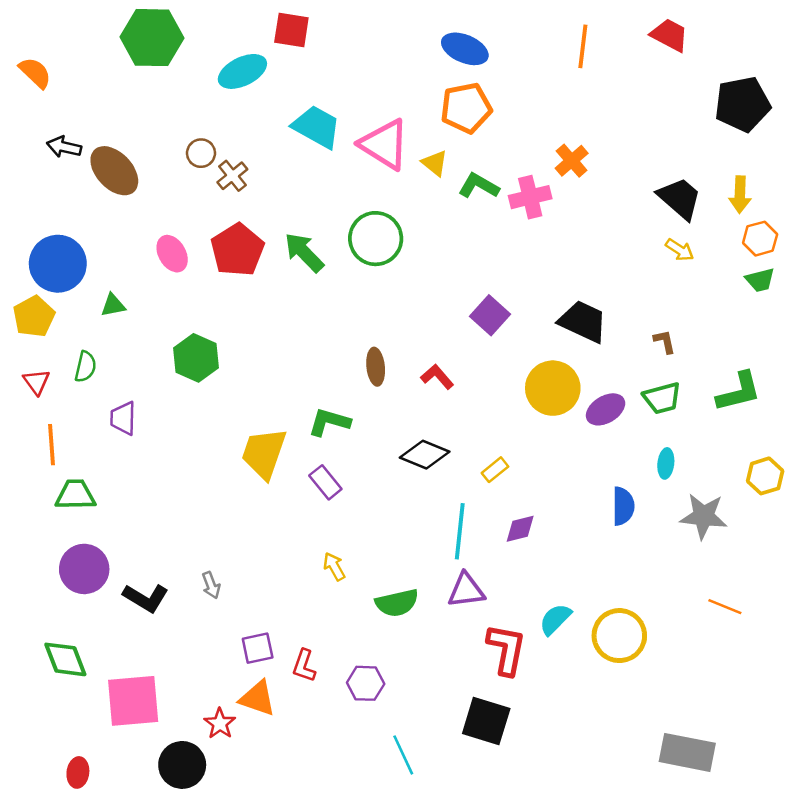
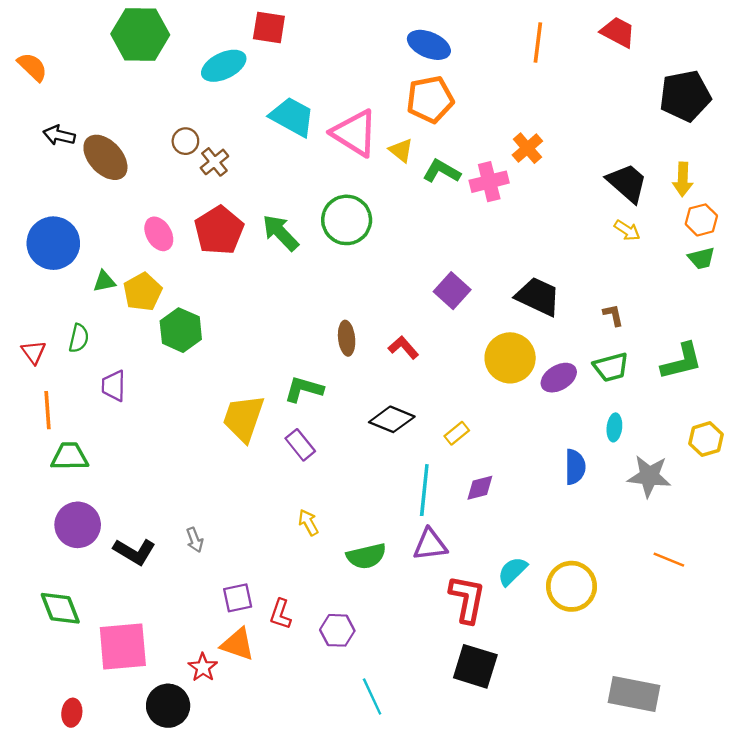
yellow pentagon: (34, 316) -> (143, 292), moved
black square: (486, 721) -> (475, 666), moved

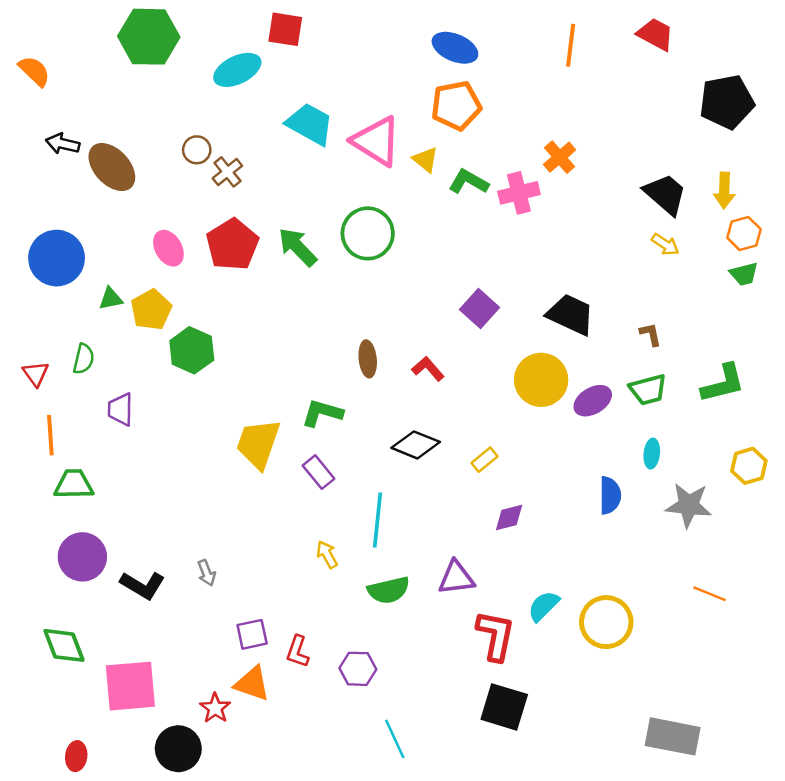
cyan line: (424, 490) -> (378, 520), moved

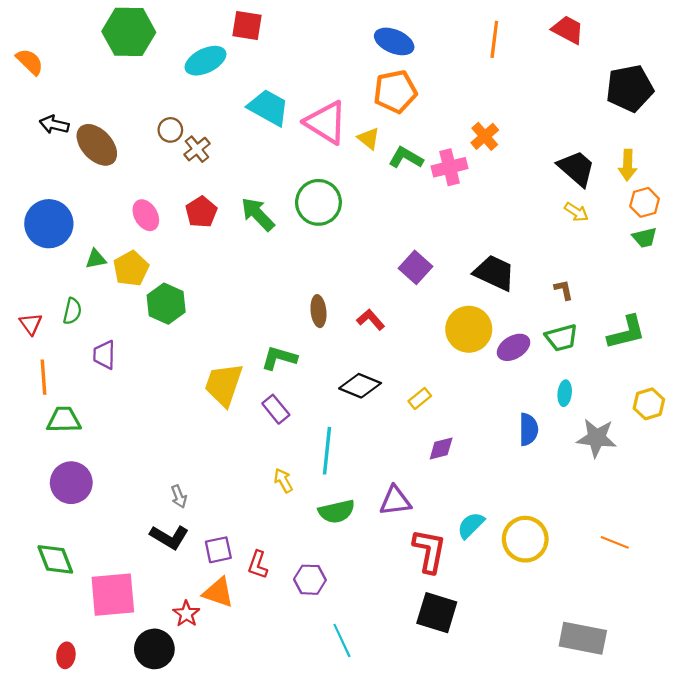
red pentagon: (232, 245) -> (201, 212), size x0.7
black L-shape: (143, 585) -> (169, 537), moved
orange line: (710, 594) -> (615, 542), moved

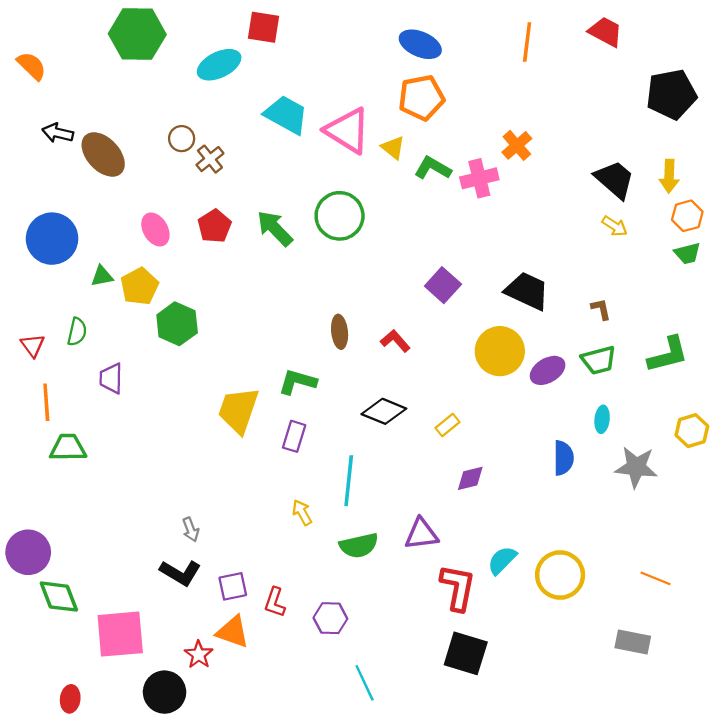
purple rectangle: (276, 409) -> (294, 436), turned 56
purple circle: (71, 483) -> (28, 552), moved
gray rectangle: (583, 638) -> (633, 642), moved, size x0.7

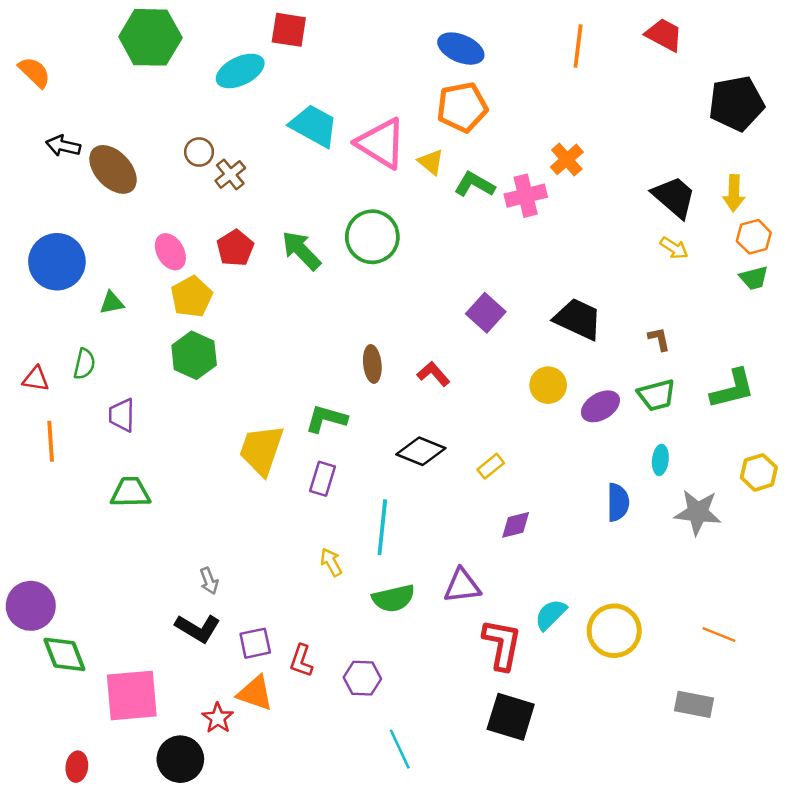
yellow pentagon: (140, 286) -> (192, 297), moved
red triangle: (33, 345) -> (36, 379), turned -45
yellow circle: (500, 351) -> (548, 385), size x0.7
green trapezoid: (68, 448) -> (130, 492), moved

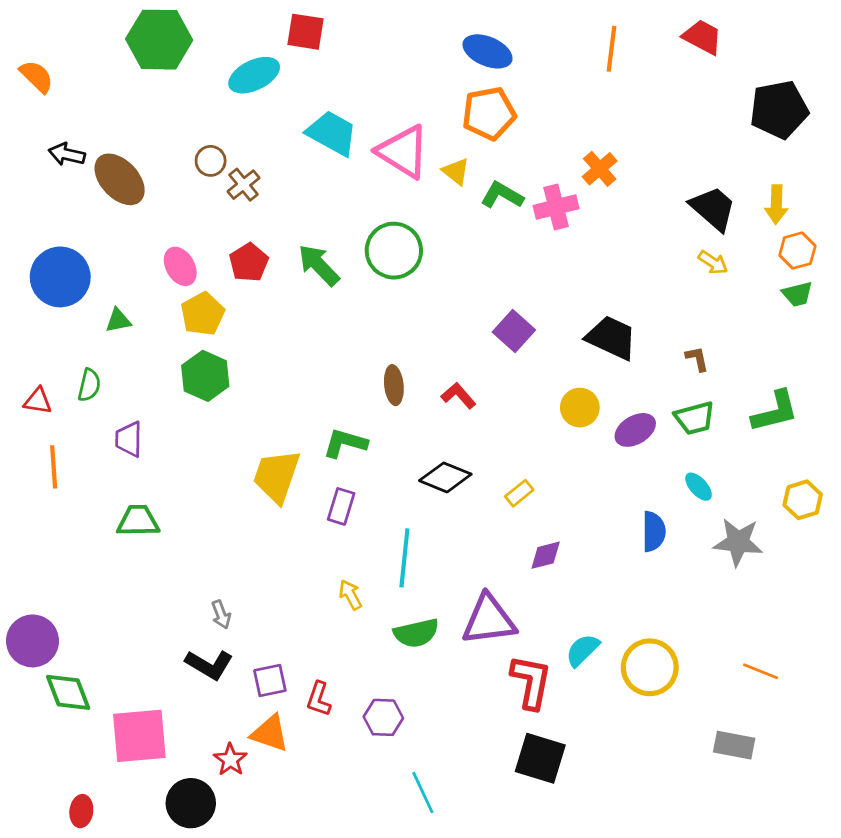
cyan ellipse: (660, 460) -> (699, 487), turned -48
purple triangle: (462, 586) -> (489, 620), size x1.4

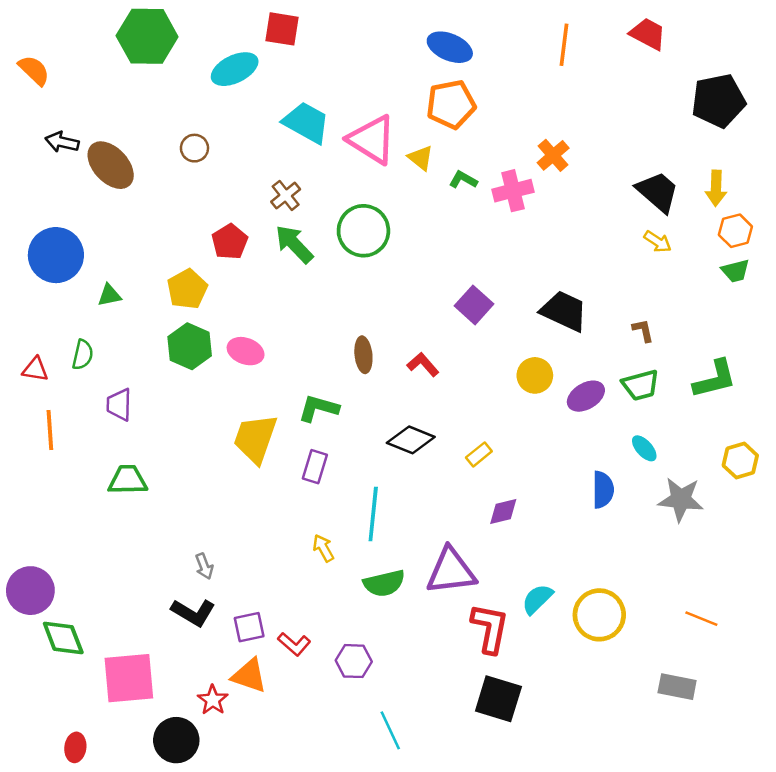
brown cross: (244, 185) -> (286, 196), moved
green L-shape: (502, 195) -> (463, 180), size x0.7
pink ellipse: (180, 266) -> (246, 351), moved, turned -40
red L-shape: (319, 699) -> (294, 644), turned -68

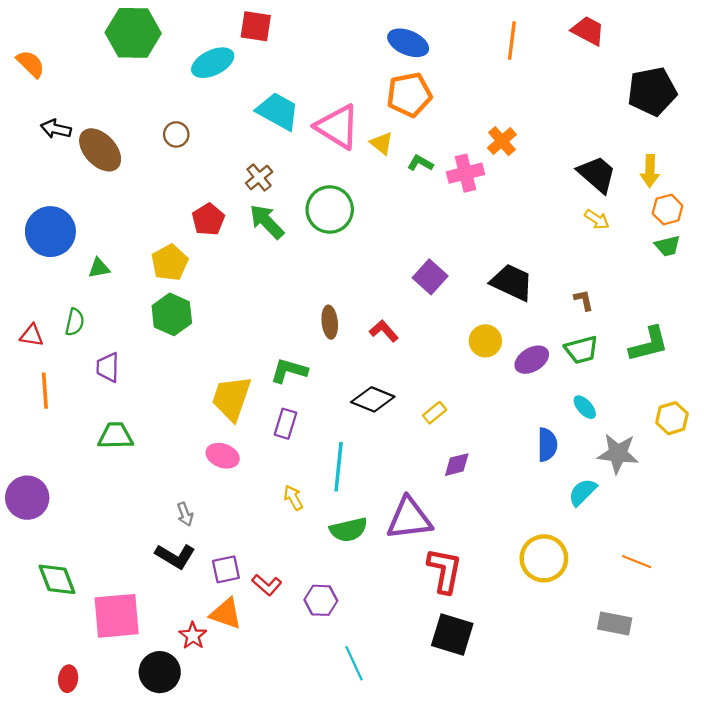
pink ellipse: (246, 351) -> (223, 456), moved
purple circle: (30, 591) -> (27, 498), moved
cyan semicircle: (537, 599) -> (583, 492), moved

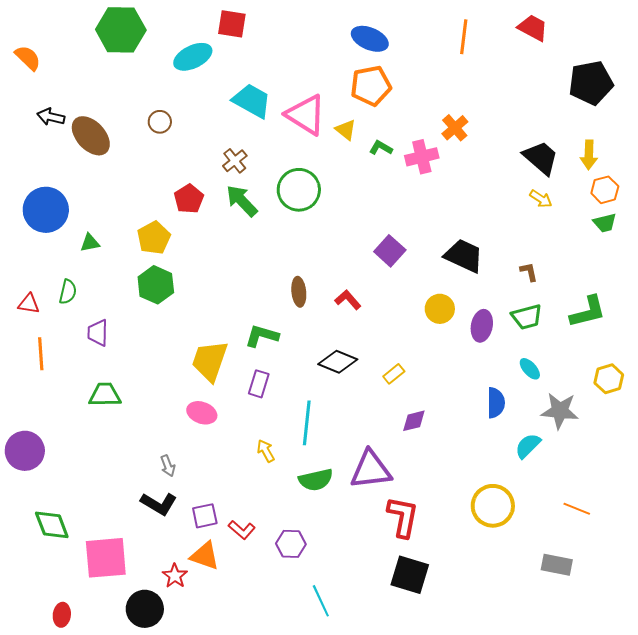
purple ellipse: (532, 360) -> (482, 326), turned -48

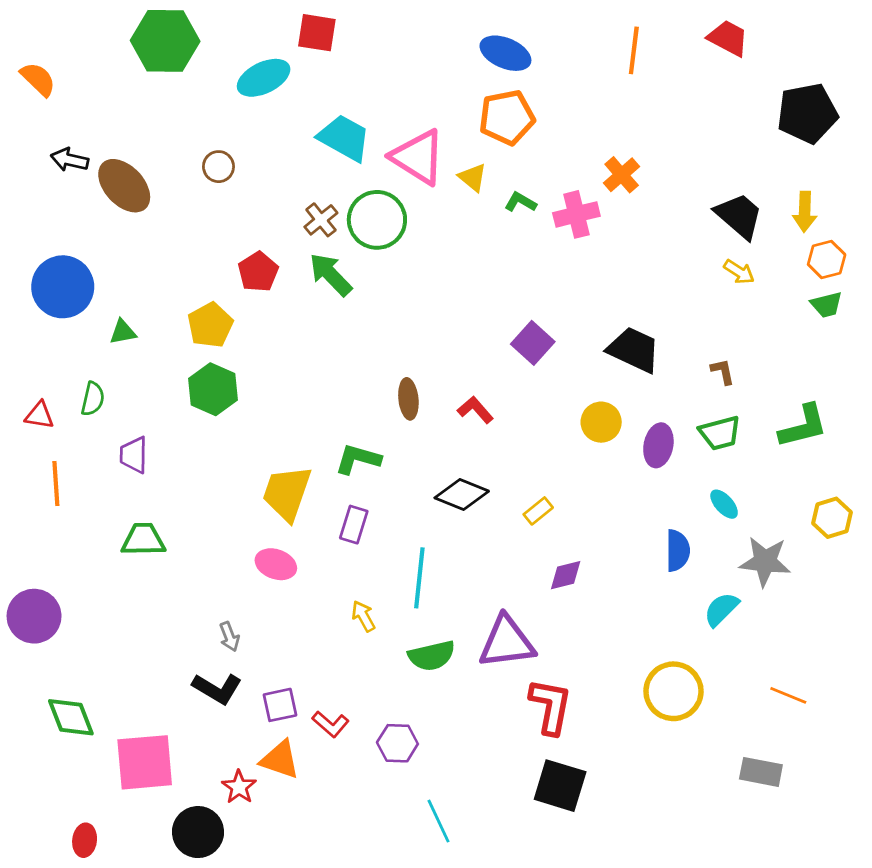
green circle: (299, 190) -> (377, 220), moved

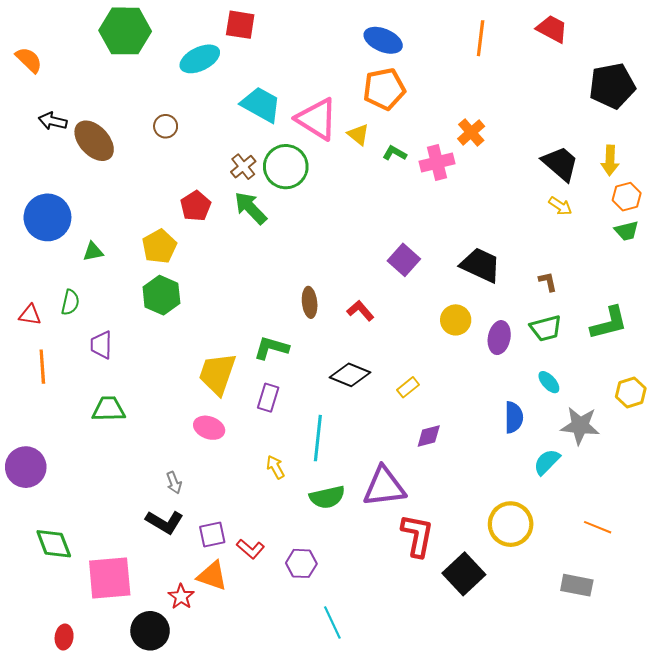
black square: (560, 786) -> (464, 574), moved, turned 30

